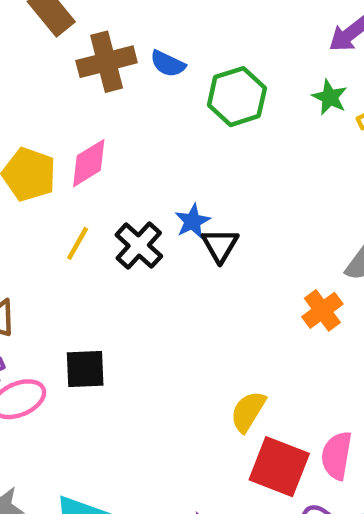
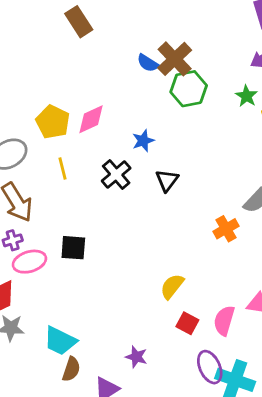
brown cross: (107, 62) -> (175, 59), moved, turned -36
blue star: (192, 221) -> (143, 141), moved
yellow line: (78, 243) -> (62, 169), moved, turned -50
red square: (279, 467) -> (187, 323), size x0.6

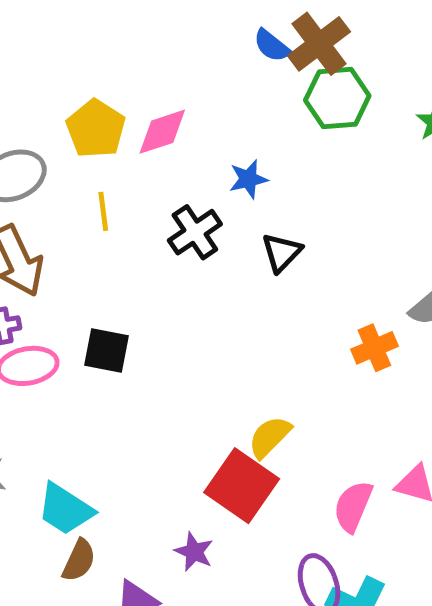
red square: (187, 323) -> (242, 486), moved, size x1.8

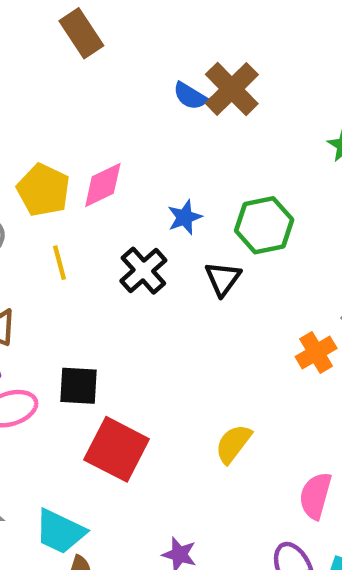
green hexagon: (337, 98) -> (264, 225), moved
red square: (242, 486) -> (117, 449), moved

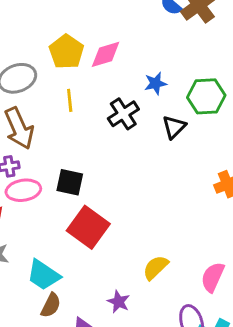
yellow semicircle: (233, 444) -> (156, 268), moved

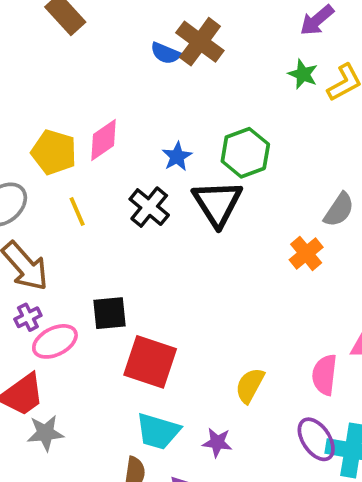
black triangle: (174, 127) -> (217, 203), size x1.6
cyan trapezoid: (43, 275) -> (158, 431), moved

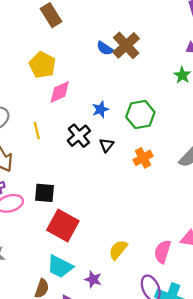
yellow pentagon: (54, 152) -> (42, 65), moved
black triangle: (217, 203) -> (107, 145), moved, size x0.5
orange cross: (306, 253) -> (143, 158), moved

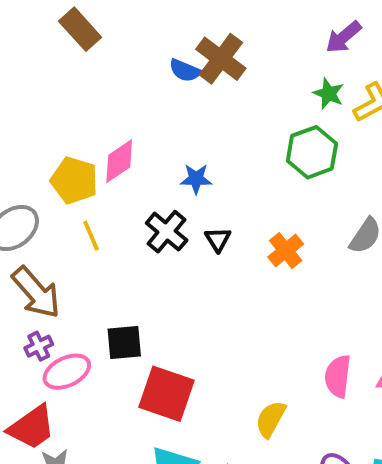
yellow pentagon: (42, 65) -> (74, 180), moved
blue star: (100, 109) -> (196, 179), turned 30
green hexagon: (140, 115) -> (312, 152), moved
pink semicircle: (162, 252) -> (338, 376), moved

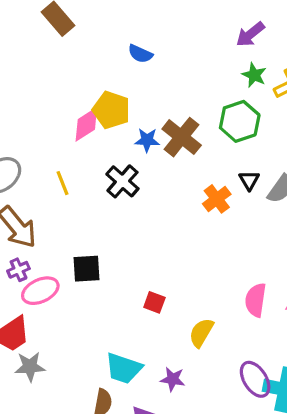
purple arrow: (344, 37) -> (250, 34), moved
brown cross: (221, 59) -> (182, 137), moved
yellow pentagon: (74, 180) -> (111, 110), moved
black triangle: (218, 239) -> (249, 180), moved
red square: (166, 394) -> (154, 302), moved, size x0.5

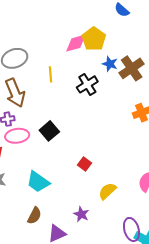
black square: (87, 269) -> (49, 131), turned 36
cyan trapezoid: (124, 368) -> (38, 182), moved

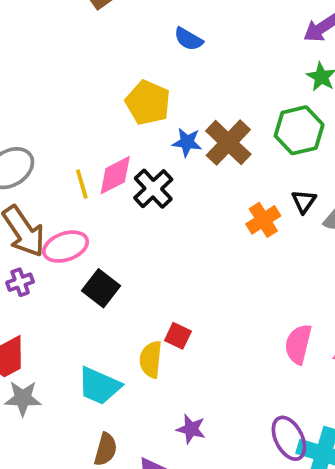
pink diamond: (76, 43) -> (115, 175), moved
pink ellipse: (17, 136) -> (66, 247), moved
yellow semicircle: (107, 191) -> (151, 359), moved, turned -30

